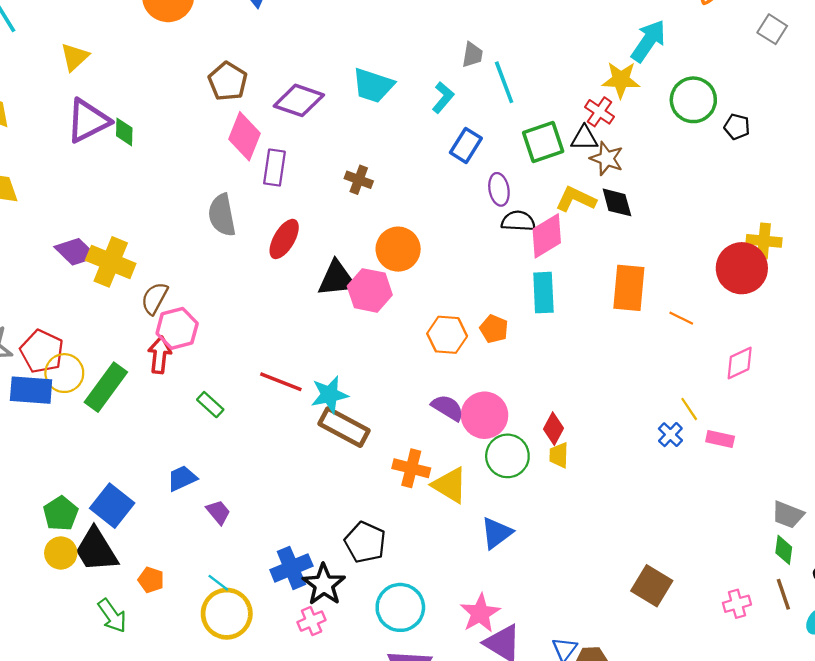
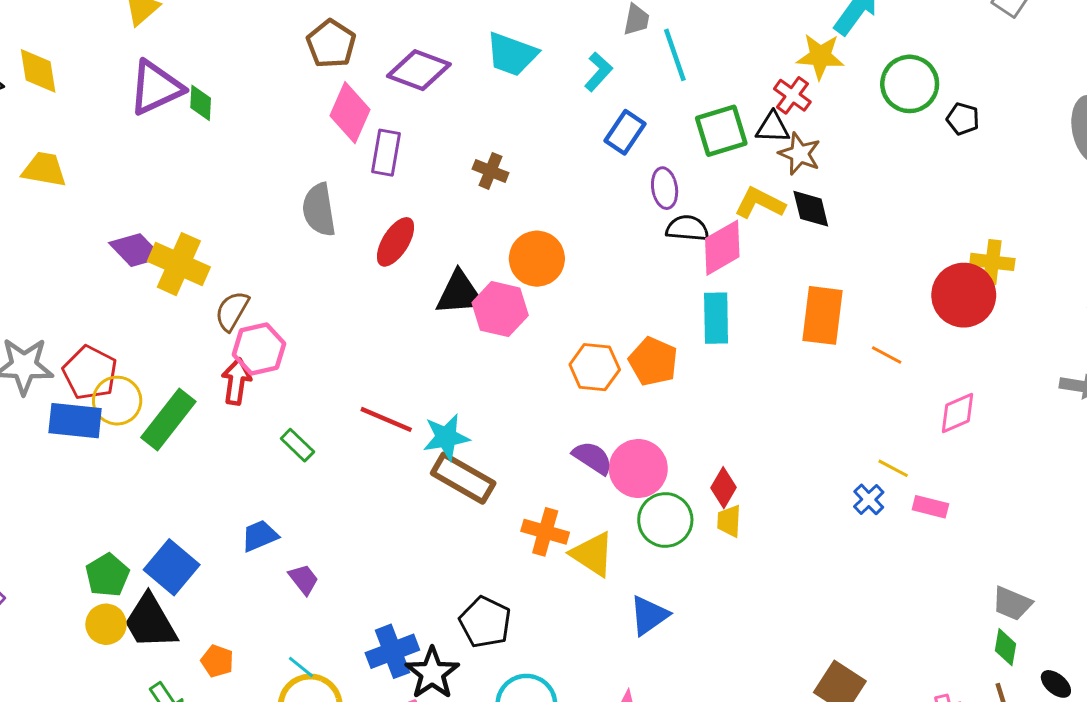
orange pentagon: (494, 329) -> (653, 361), size x1.4
yellow line: (689, 409) -> (893, 468), turned -30

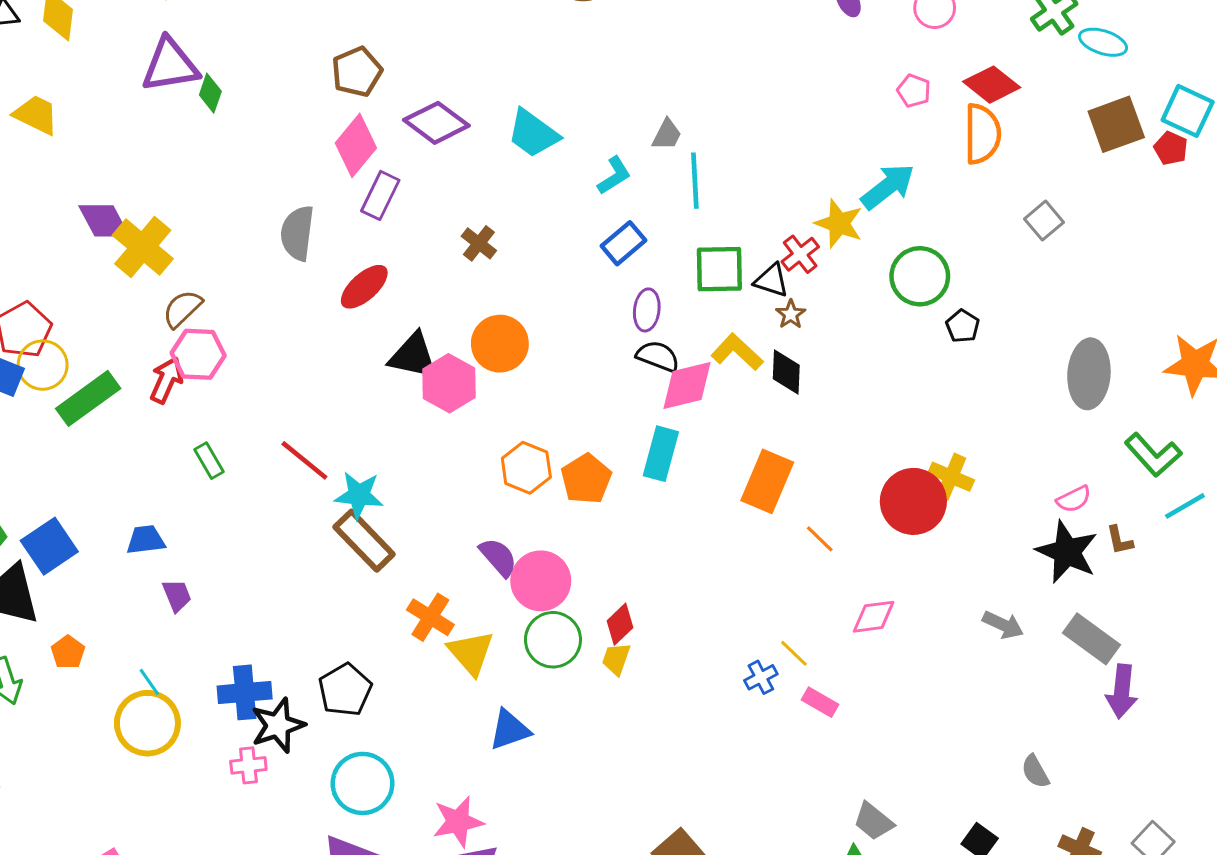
brown star: (800, 154) -> (791, 314), size x0.7

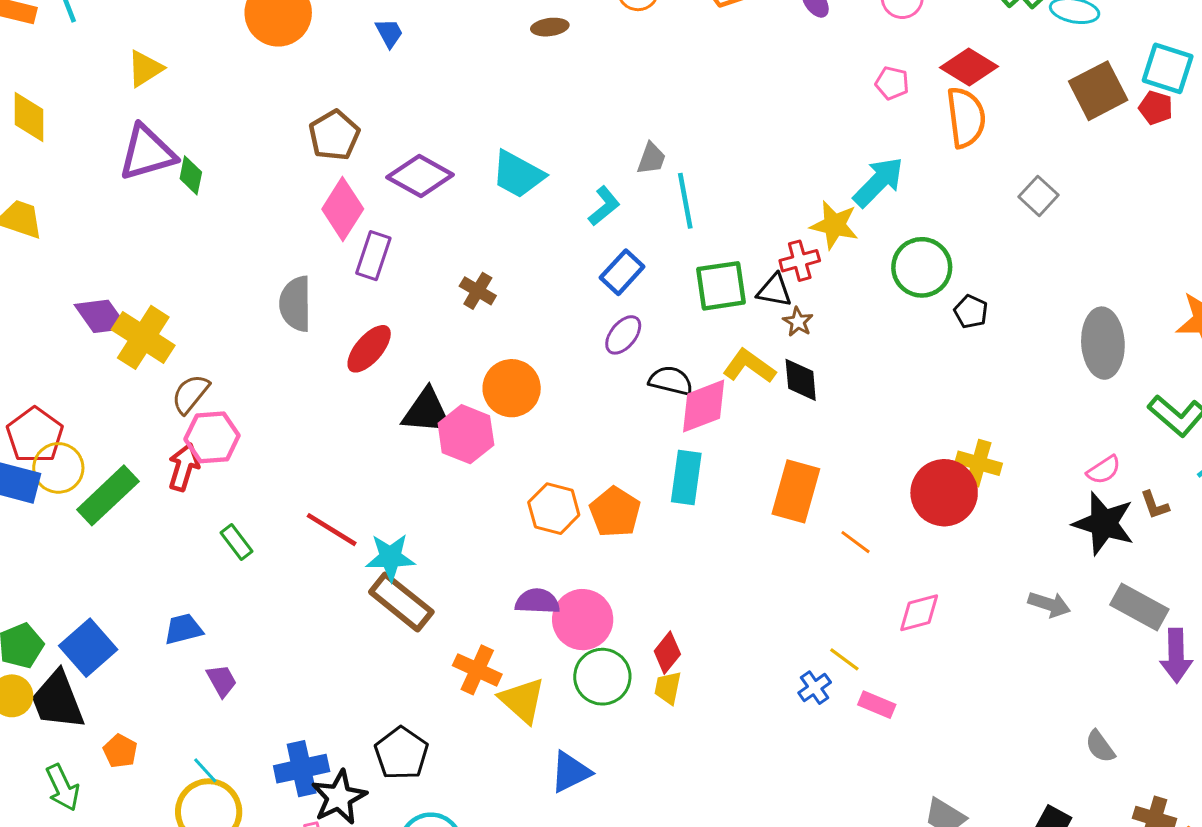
red cross: (800, 254) -> (800, 261), turned 30
purple ellipse: (647, 310) -> (623, 335), moved, turned 39
purple semicircle: (498, 557) -> (537, 601), turned -39

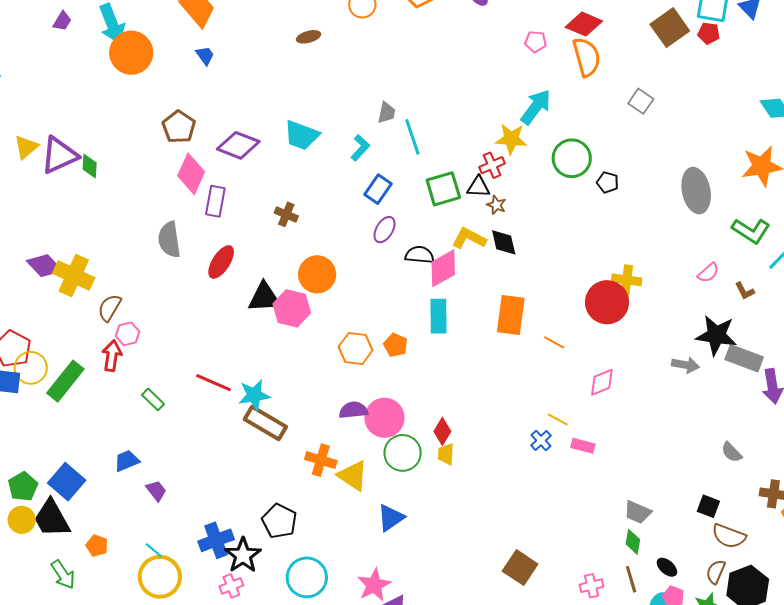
yellow triangle: (145, 69) -> (26, 147), moved
pink hexagon: (212, 437) -> (128, 334), size x0.7
orange pentagon: (615, 512) -> (395, 345), size x0.7
black star: (1104, 523) -> (716, 335), moved

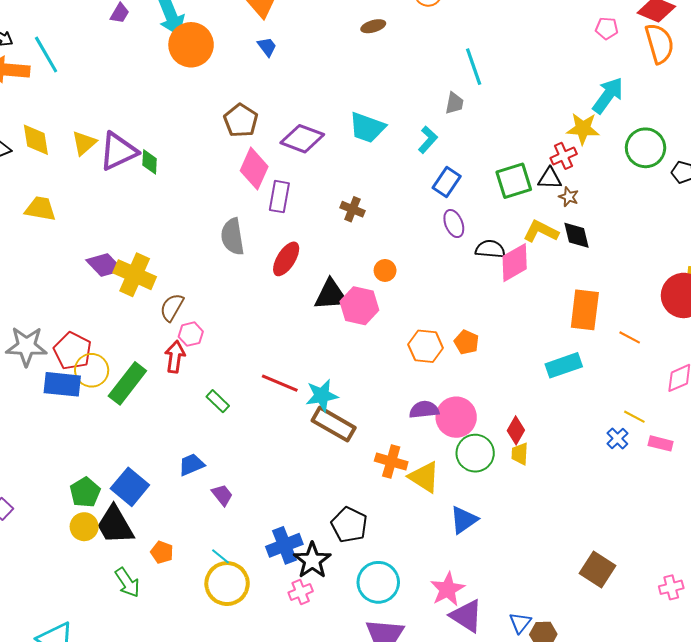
cyan line: (412, 137) -> (474, 67), moved
purple ellipse: (385, 230) -> (454, 224), turned -52
orange circle: (317, 274) -> (385, 270), size x0.6
cyan rectangle: (439, 316) -> (564, 365), moved, turned 72

